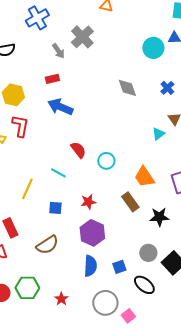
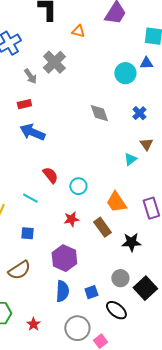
red star: (88, 202) -> (71, 219), moved

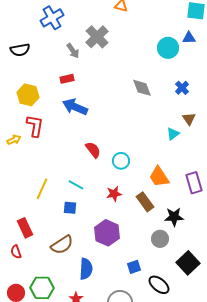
cyan line: (30, 198) -> (76, 185), moved
gray circle: (120, 278) -> (160, 239), moved
blue semicircle: (62, 291) -> (86, 269), moved

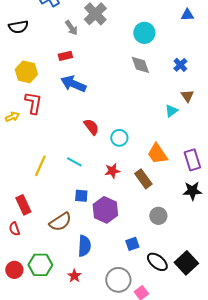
cyan circle: (168, 48) -> (144, 33), moved
blue square: (70, 208) -> (81, 196), moved
black star: (174, 217) -> (192, 191), moved
black square: (188, 263) -> (186, 263), moved

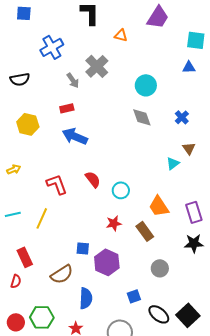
red L-shape: (33, 103) -> (57, 184), moved, turned -30
cyan line: (74, 162) -> (13, 214), moved, turned -42
red semicircle: (14, 229) -> (16, 281), turned -144

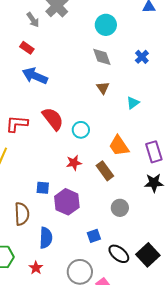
red rectangle: (67, 108) -> (27, 48), turned 48
brown triangle: (189, 148) -> (103, 88), moved
red semicircle: (93, 179) -> (53, 119), size x1.4
red L-shape: (57, 184) -> (17, 124), turned -65
brown semicircle: (62, 274) -> (22, 214), turned -60

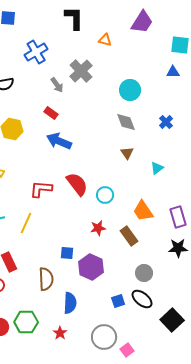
black ellipse: (119, 254) -> (142, 299), moved

